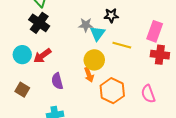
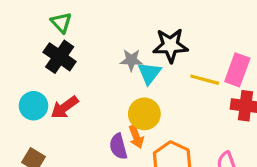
black star: (111, 15) -> (170, 45), size x1.5
yellow line: (122, 45) -> (205, 80), moved
purple semicircle: (57, 81) -> (118, 146), moved

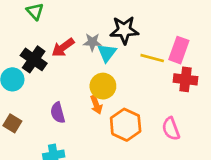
black cross: (60, 57) -> (34, 59), moved
red arrow: (64, 107) -> (63, 47), moved
purple semicircle: (118, 146) -> (58, 113), moved

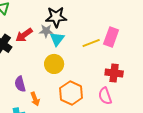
black star: (124, 30) -> (56, 17), moved
yellow line: (152, 58) -> (91, 43), turned -36
red cross: (186, 79) -> (114, 73), moved
orange arrow: (96, 105) -> (35, 99), moved

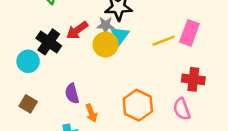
yellow circle: (54, 64) -> (106, 45), moved

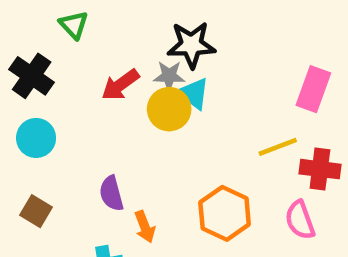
cyan triangle: (120, 35) -> (194, 94), turned -30
yellow line: (164, 41) -> (278, 147), moved
black cross: (49, 42) -> (32, 76), moved

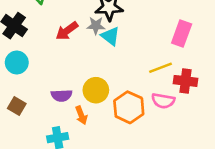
yellow circle: (169, 109) -> (96, 90), moved
purple semicircle: (111, 193) -> (62, 95), turned -78
pink semicircle: (300, 220) -> (163, 101), moved, turned -60

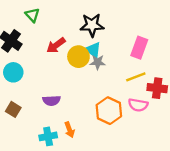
gray star: (96, 26) -> (98, 62), moved
pink rectangle: (182, 33) -> (139, 48), moved
yellow circle: (96, 90) -> (78, 57), moved
orange arrow: (81, 115) -> (69, 130), moved

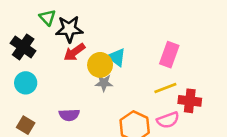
black star: (92, 25) -> (69, 29), moved
gray star: (98, 62) -> (104, 83), moved
pink semicircle: (138, 105) -> (168, 120), turned -30

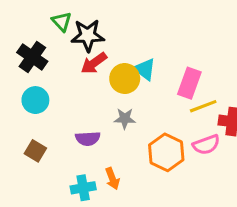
pink rectangle: (169, 55) -> (189, 83), moved
gray star: (104, 83) -> (125, 119), moved

